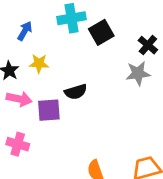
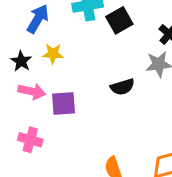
blue arrow: (25, 31) -> (38, 19), size x1.4
black semicircle: (76, 92) -> (122, 87), moved

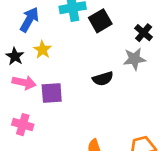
yellow star: (53, 54) -> (42, 50), turned 30

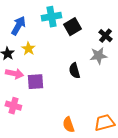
black semicircle: (103, 79) -> (74, 71), turned 91

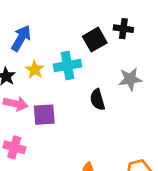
cyan cross: (51, 17) -> (67, 65), moved
black cross: (105, 36) -> (123, 29), moved, turned -32

